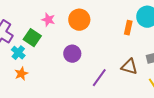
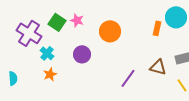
orange circle: (79, 20) -> (110, 31), moved
green square: (32, 38) -> (57, 22), moved
purple circle: (72, 54) -> (82, 54), moved

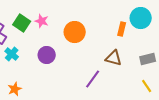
brown triangle: (158, 67) -> (114, 58), moved
orange star: (50, 74) -> (15, 89), moved

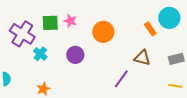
green square: (22, 23) -> (50, 23), turned -36
orange rectangle: (122, 29) -> (150, 29), turned -48
yellow line: (147, 86) -> (175, 86), turned -48

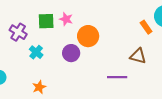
orange circle: (103, 32) -> (88, 36), moved
purple cross: (22, 34) -> (18, 32), size x0.7
purple line: (121, 79) -> (117, 77), turned 54

